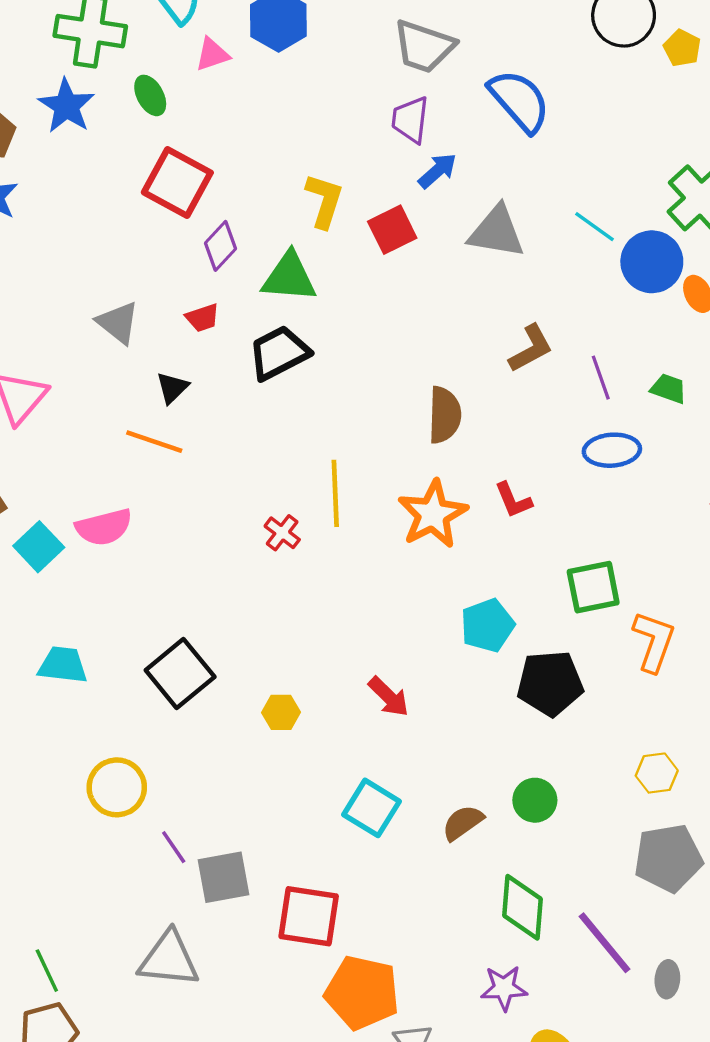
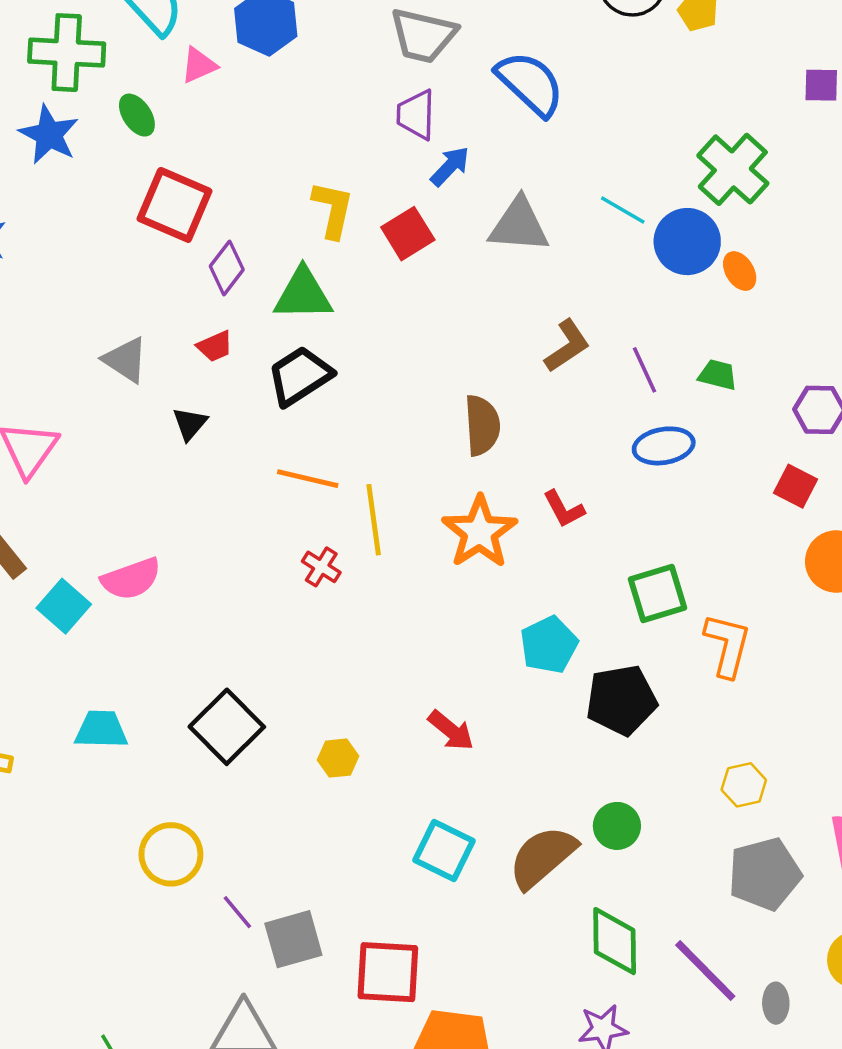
orange line: (154, 442) -> (308, 479), moved
brown semicircle: (463, 823) -> (542, 857), size x1.6

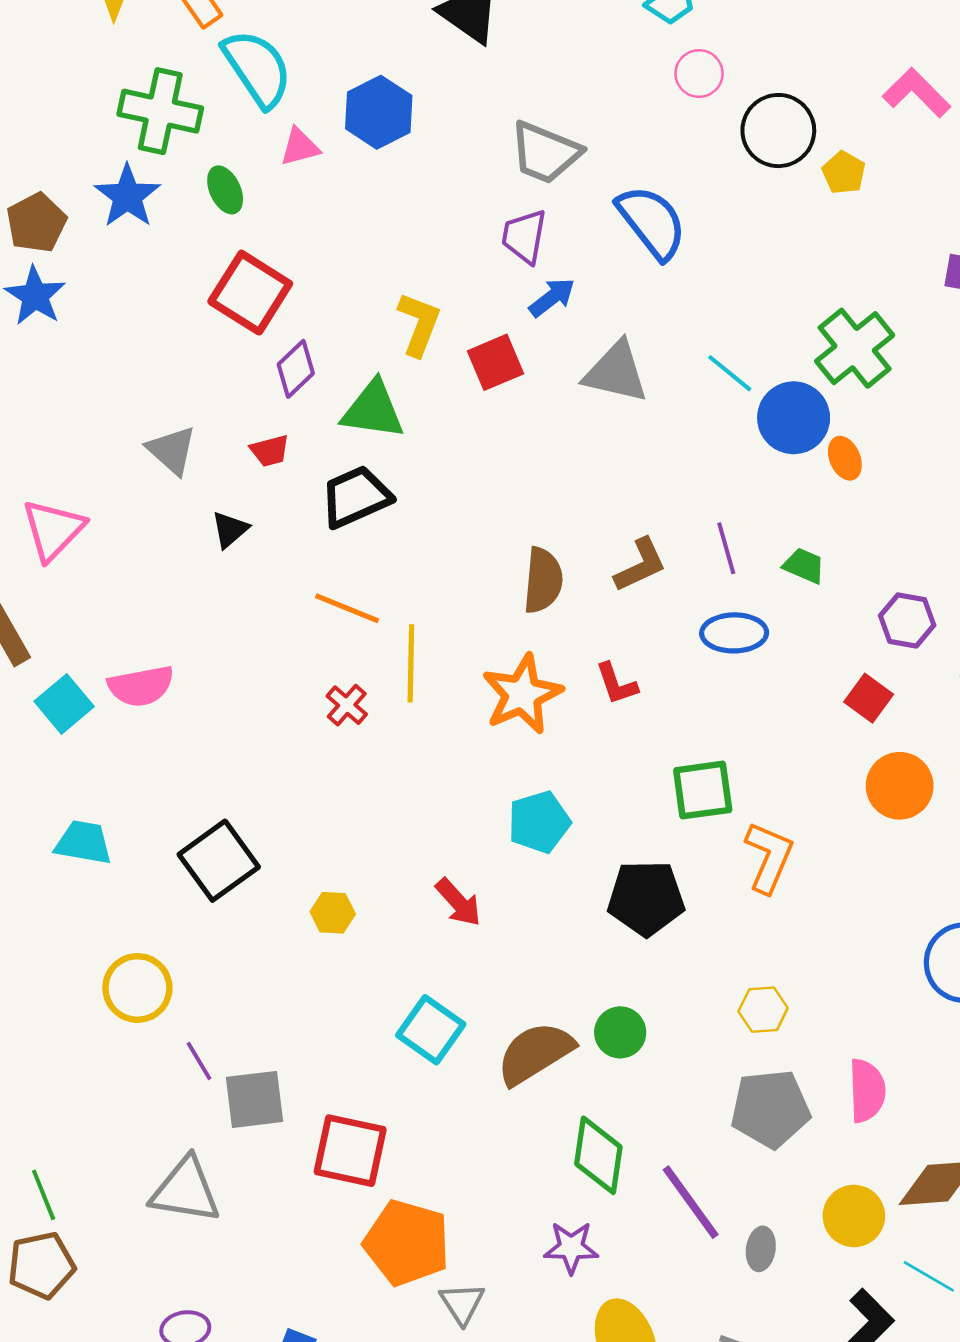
brown L-shape: (567, 346) -> (640, 565), moved
cyan pentagon: (549, 645) -> (539, 822), moved

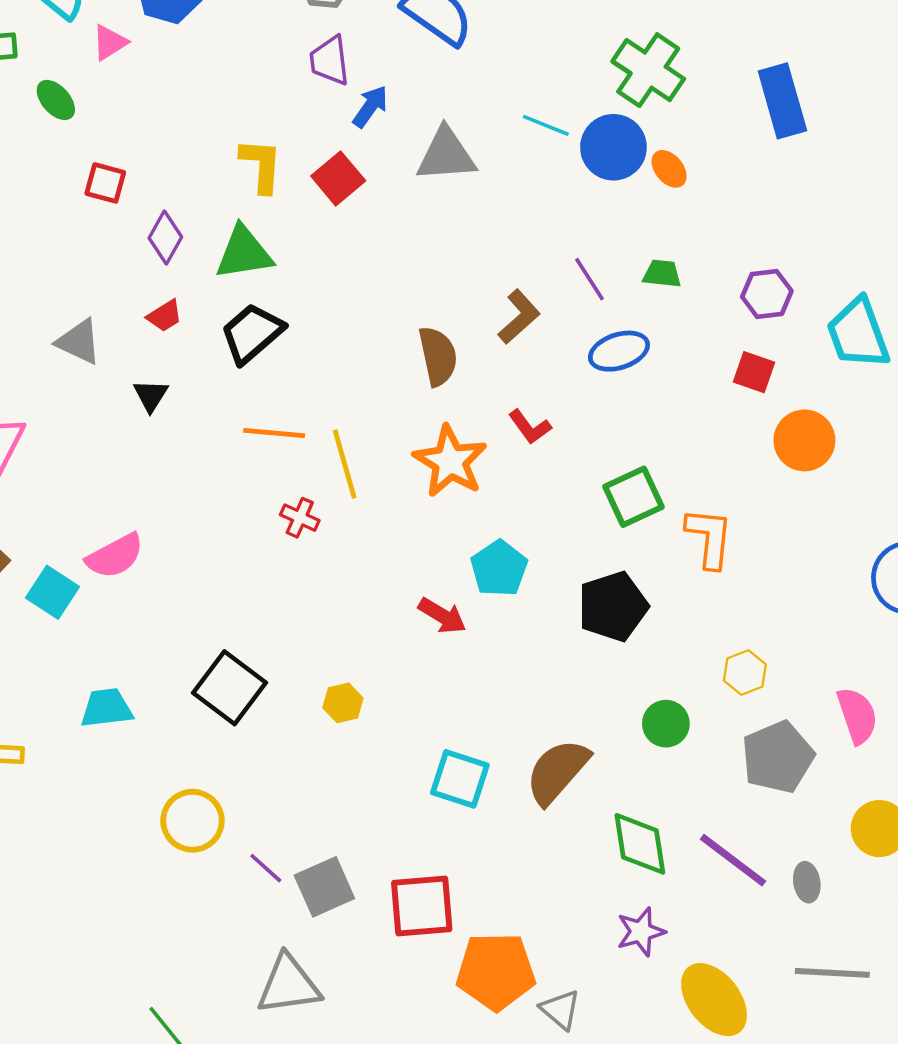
red square: (250, 293) -> (105, 183), size x0.6
red arrow: (458, 902) -> (442, 616), moved
green circle: (620, 1032) -> (666, 724), moved

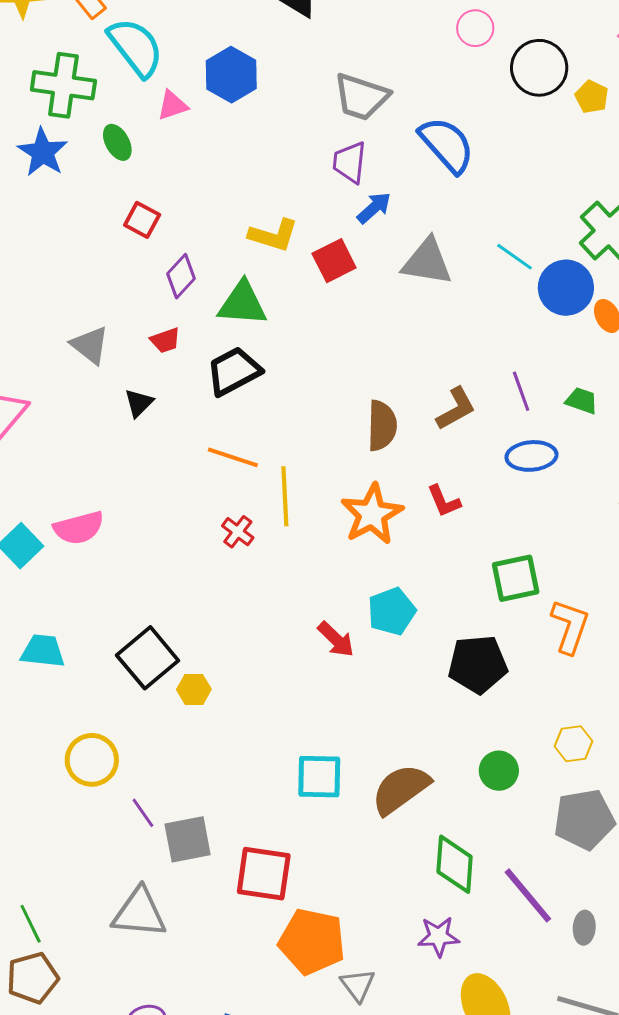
yellow L-shape: (261, 165) -> (273, 235), turned 90
yellow hexagon: (343, 703) -> (194, 689), moved
cyan square: (460, 779) -> (319, 777), turned -30

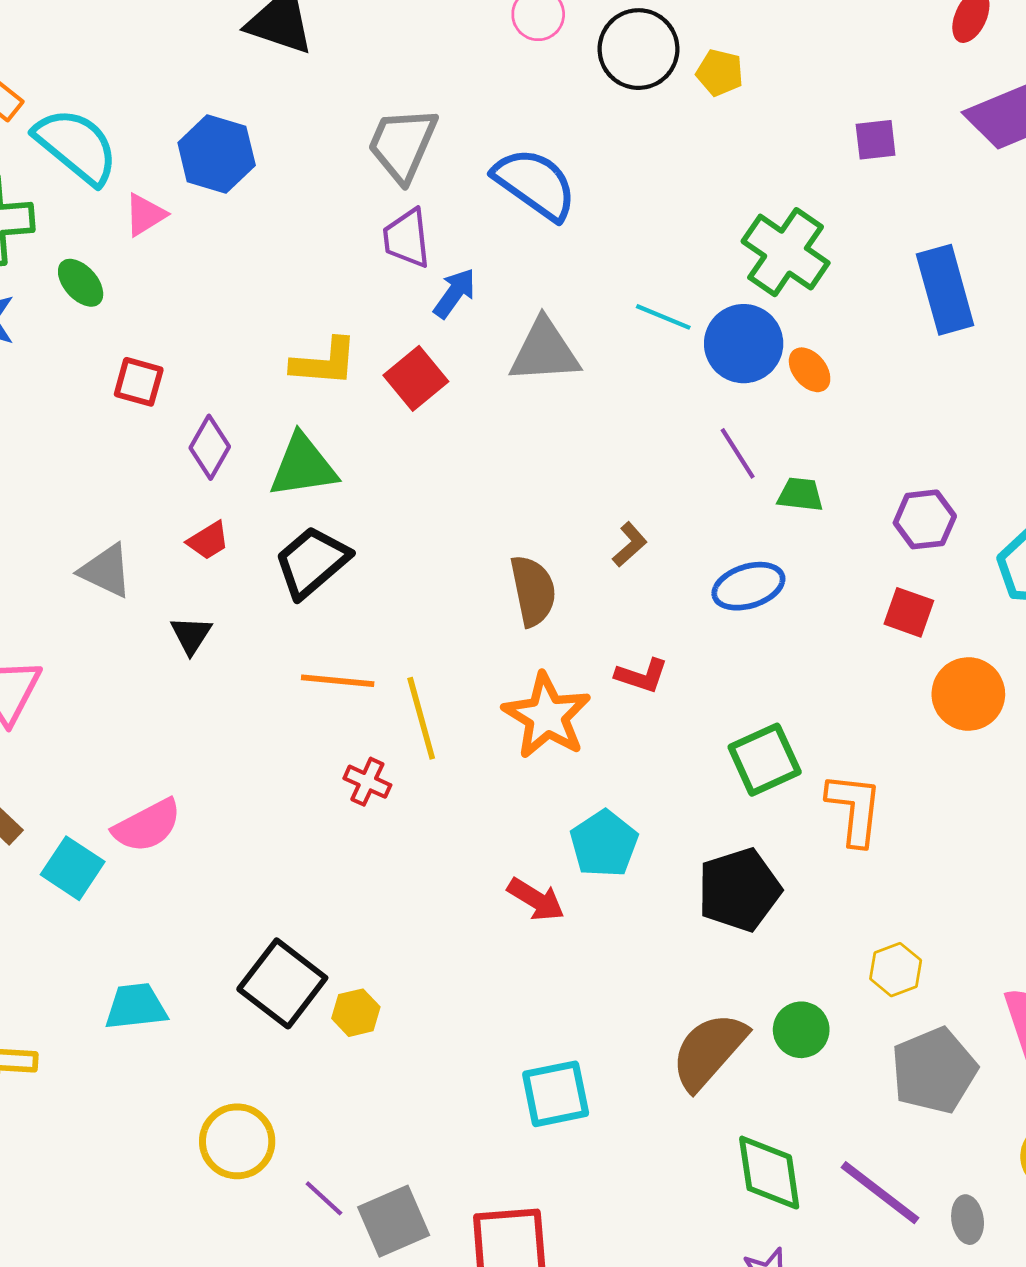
gray trapezoid: (361, 97) -> (402, 144), turned 108
purple line: (521, 391) -> (738, 453), moved
brown L-shape: (456, 409) -> (630, 544), size x0.7
red L-shape: (444, 501) -> (642, 676), turned -36
brown semicircle: (401, 789) -> (709, 1051), moved

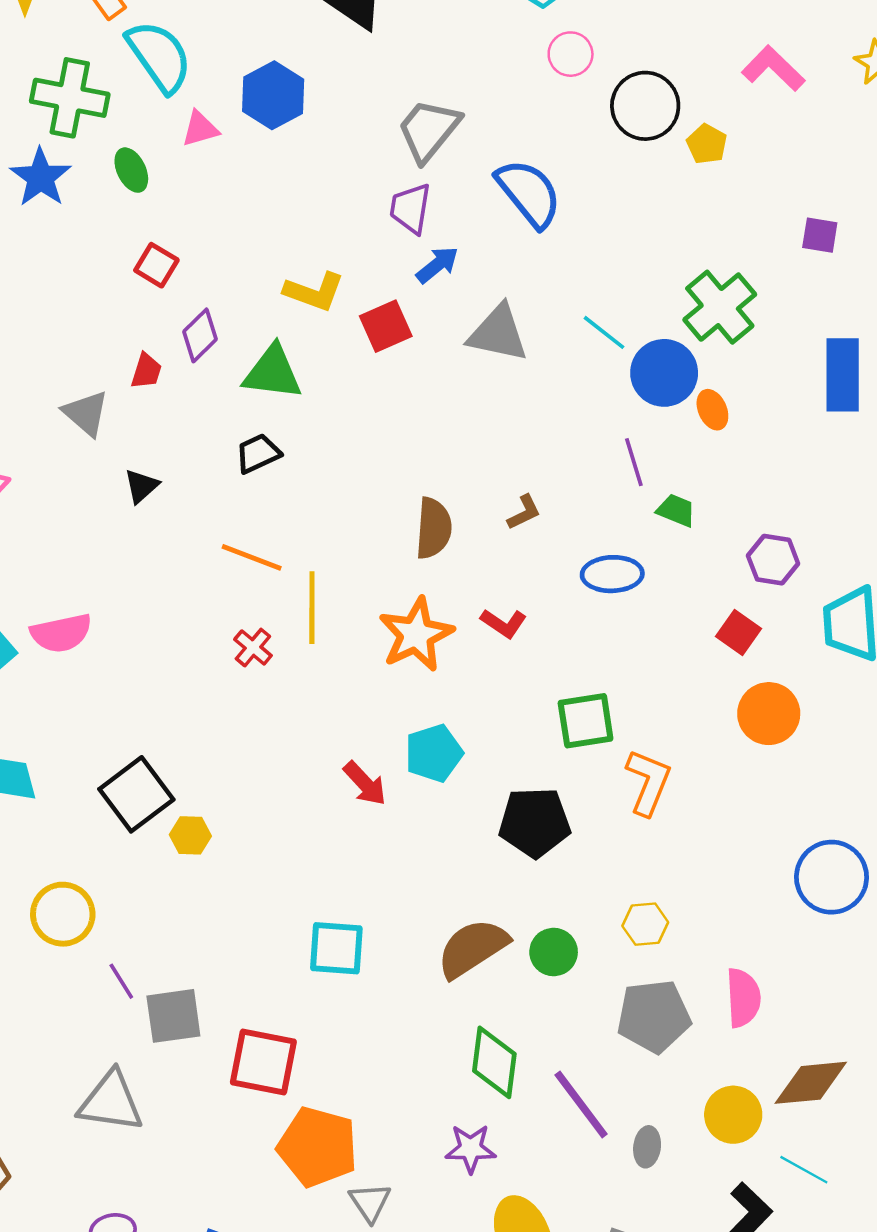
red trapezoid: (208, 541) -> (146, 371), moved, turned -57
black trapezoid: (312, 562) -> (258, 454), size x0.7

